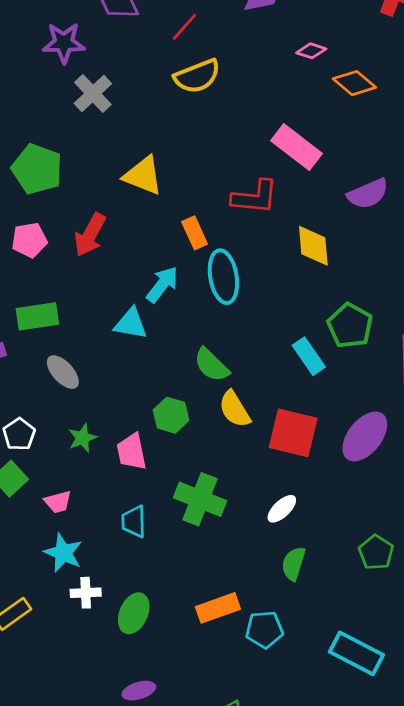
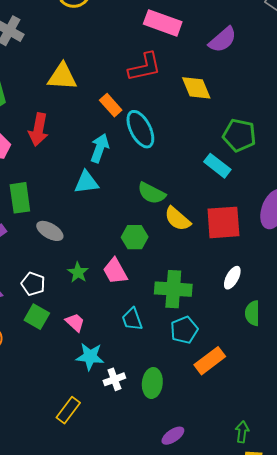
green rectangle: (37, 316) -> (20, 198), turned -72
pink trapezoid: (58, 502) -> (75, 322), turned -105
cyan pentagon: (264, 630) -> (184, 330), moved

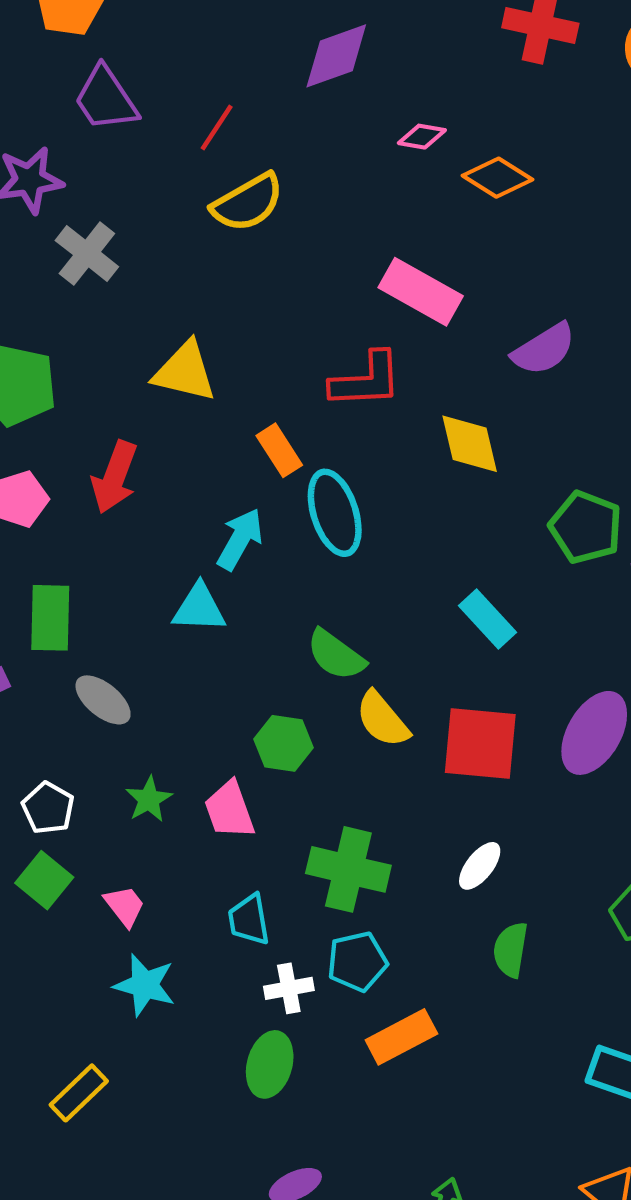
green pentagon: (239, 135) -> (586, 527), moved
white cross: (114, 379) -> (289, 988), moved

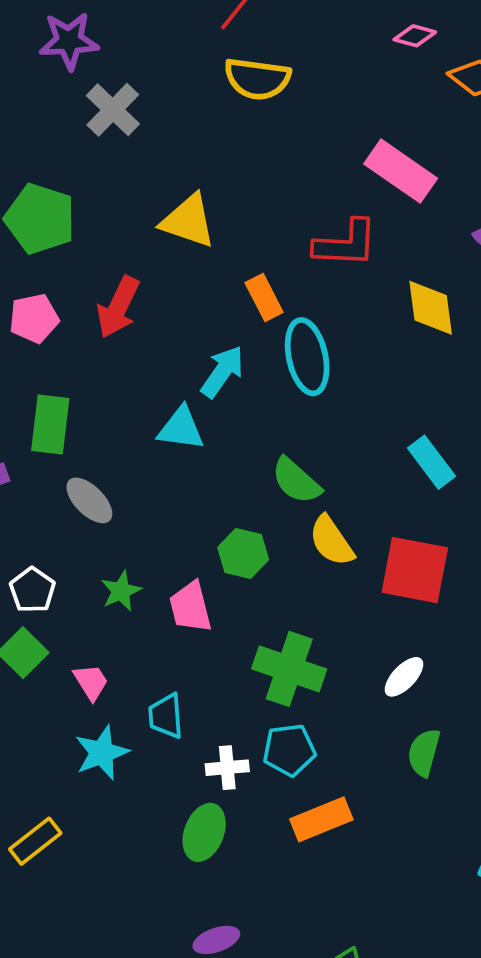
yellow semicircle: (248, 203) -> (257, 79), turned 32
cyan trapezoid: (249, 920) -> (166, 716), moved
cyan star: (145, 985) -> (102, 753), turned 30

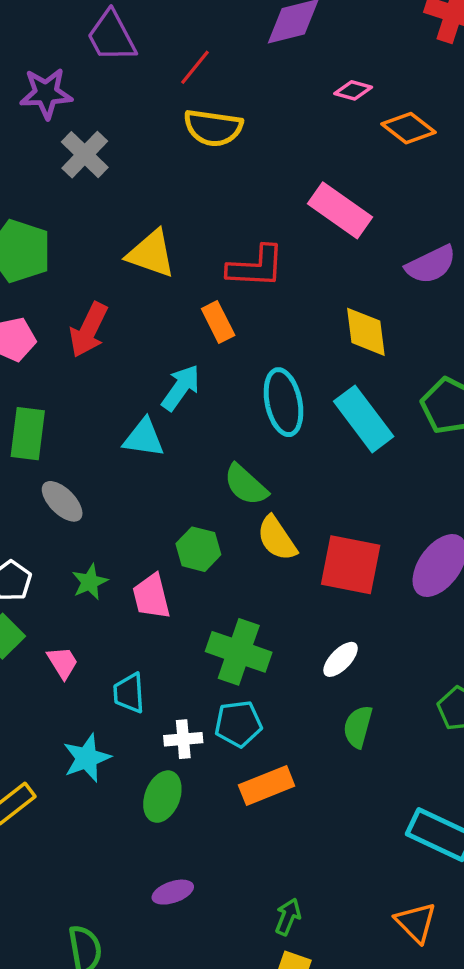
red L-shape: (346, 244) -> (256, 267), moved
cyan ellipse: (307, 357) -> (283, 402), moved
cyan rectangle: (431, 462) -> (364, 419), moved, size x1.4
cyan star: (102, 753) -> (87, 758), moved

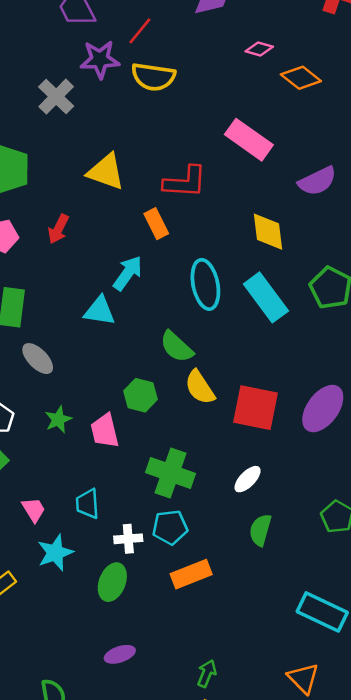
purple star: (46, 93) -> (100, 59), moved
red arrow: (89, 330) -> (58, 229), size x0.7
pink trapezoid: (63, 662) -> (34, 510), moved

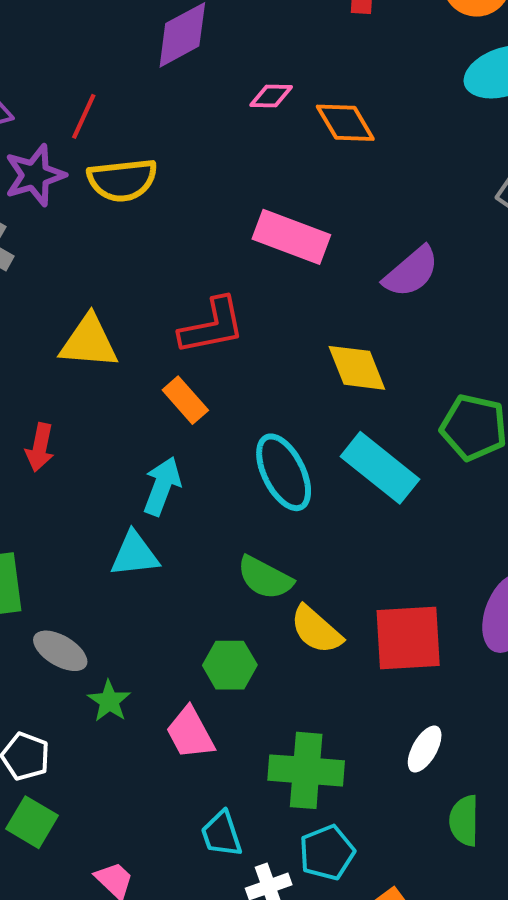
orange diamond: (301, 78) -> (345, 123), turned 36
green star: (58, 420) -> (109, 701), moved
cyan trapezoid: (87, 504) -> (221, 834), moved

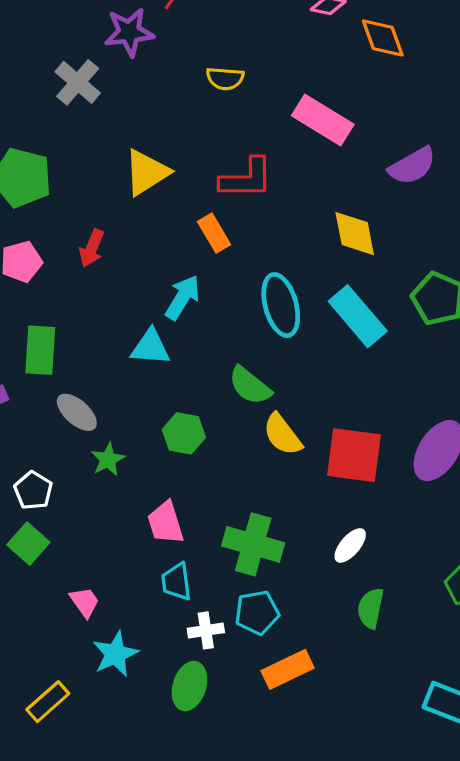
yellow semicircle: (122, 180) -> (225, 78), moved, size x0.7
yellow triangle: (89, 342) -> (147, 172), turned -48
green hexagon: (230, 665) -> (184, 433), moved
pink trapezoid: (190, 733) -> (166, 523), moved

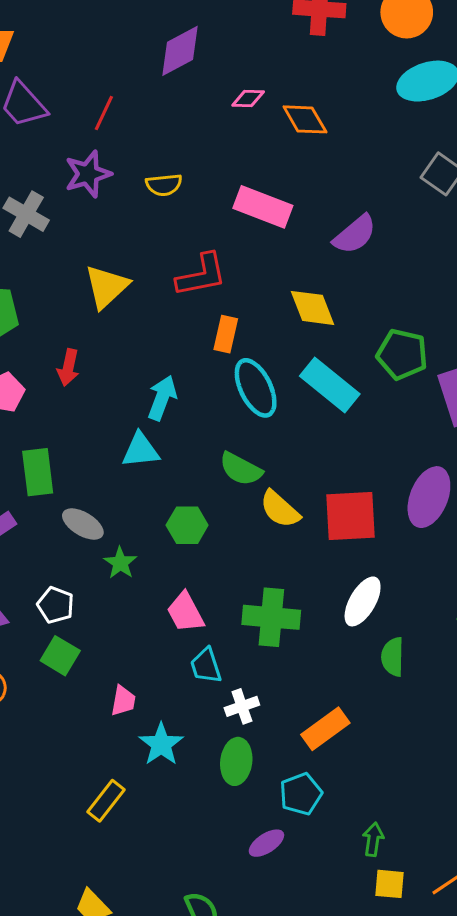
purple star: (129, 32) -> (88, 174), moved
orange rectangle: (214, 233) -> (226, 334), moved, turned 54
white ellipse: (350, 545) -> (363, 601), size x1.4
pink trapezoid: (85, 602) -> (123, 701), turned 56
cyan pentagon: (257, 613) -> (301, 794), moved

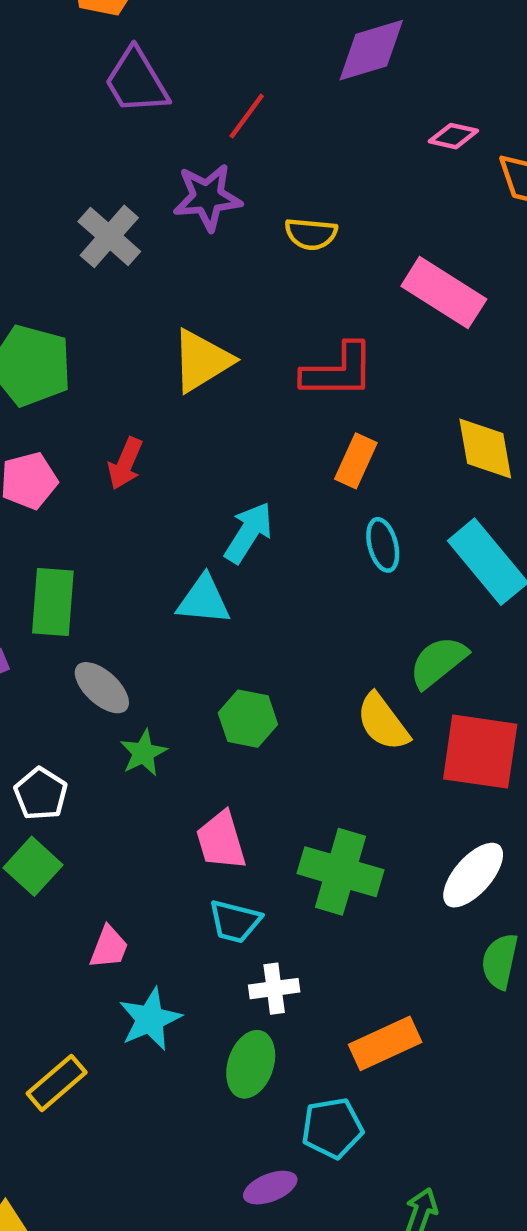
cyan ellipse: (256, 388) -> (383, 545), size x0.6
green semicircle: (241, 469) -> (438, 662), moved, turned 102
cyan trapezoid: (206, 666) -> (235, 921), turned -69

